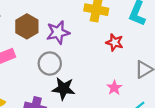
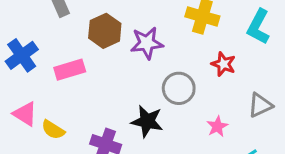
gray circle: (50, 64) -> (179, 88), moved

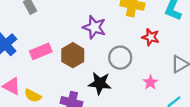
brown hexagon: (105, 31) -> (73, 55), moved
purple star: (147, 43) -> (94, 27), turned 30

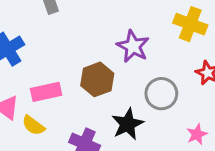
pink rectangle: (41, 51) -> (46, 92), moved
black star: (100, 83) -> (128, 124), turned 30

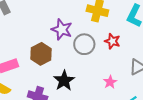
gray circle: (161, 94) -> (84, 44), moved

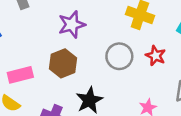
purple star: (62, 29) -> (72, 25), moved, turned 30

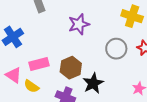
brown hexagon: (63, 63) -> (71, 68), moved

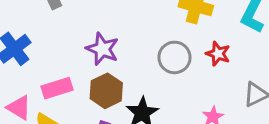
purple star: (79, 24) -> (102, 49), moved, turned -30

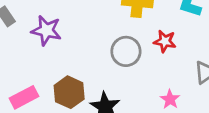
purple star: (102, 49) -> (46, 30), moved

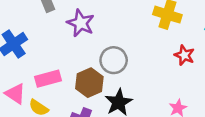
gray circle: (126, 51) -> (114, 60), moved

